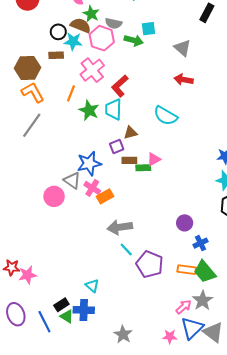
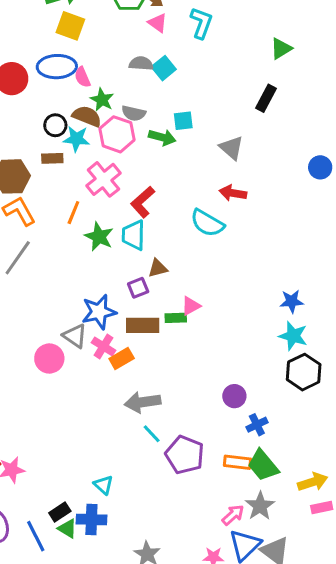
cyan semicircle: (165, 116) -> (207, 223), moved
brown rectangle: (129, 160) -> (143, 325), moved, size x1.5

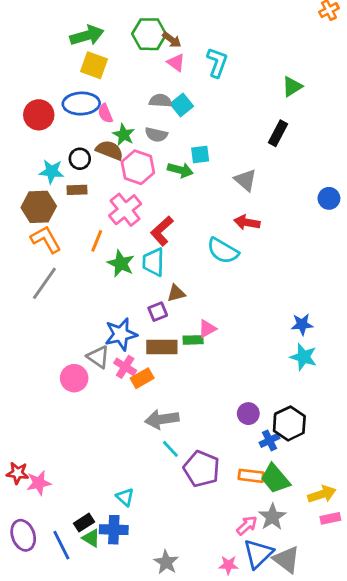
gray semicircle: (134, 113) -> (156, 135), moved
cyan star: (76, 139) -> (51, 171), moved
black hexagon: (304, 372) -> (289, 423), moved

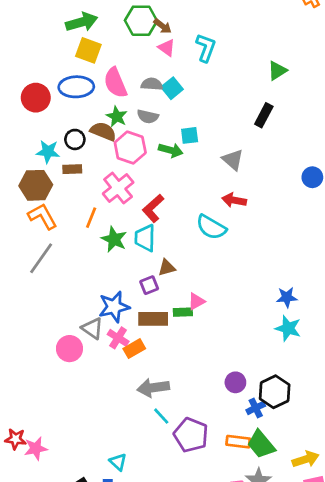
pink semicircle: (105, 113) -> (115, 83), moved, size x1.6

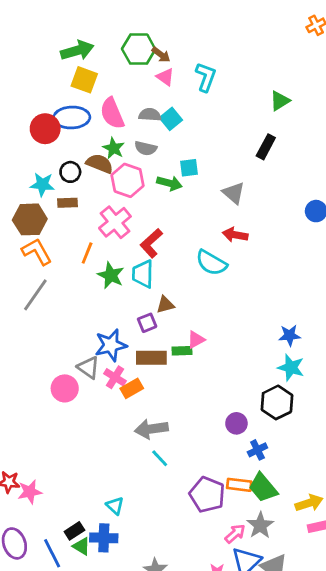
red circle: (36, 98) -> (45, 129), moved
black hexagon: (275, 392) -> (277, 402), moved
purple pentagon: (191, 435) -> (207, 495), moved

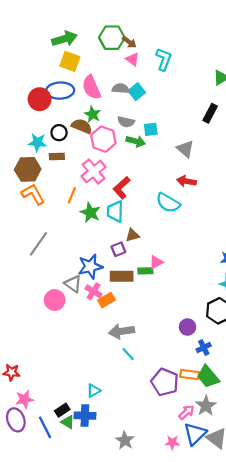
gray semicircle: (146, 148) -> (126, 122), moved
gray line: (35, 295) -> (39, 244), moved
pink star: (30, 492) -> (24, 399), moved
cyan triangle: (115, 506) -> (94, 391), turned 48

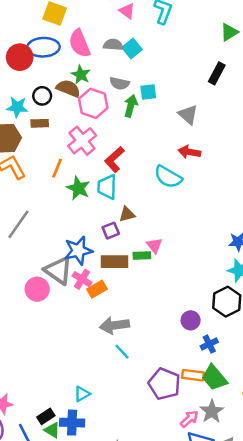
green arrow: (136, 141) -> (131, 106), turned -90
pink triangle: (156, 262) -> (154, 246), turned -40
gray triangle: (73, 284) -> (58, 270), size x1.4

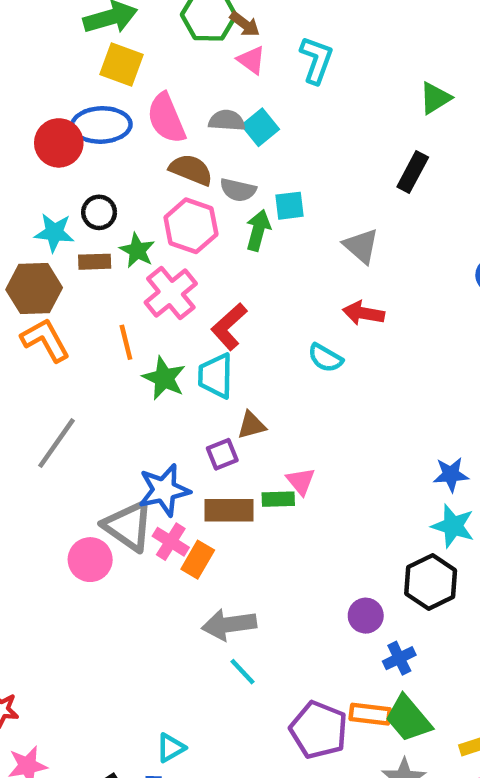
green star: (81, 75) -> (137, 250), moved
brown semicircle: (68, 88) -> (191, 170), moved
orange line: (57, 168) -> (126, 342), turned -36
cyan semicircle: (168, 177) -> (325, 358), size x0.7
orange rectangle: (97, 289) -> (198, 560), turned -30

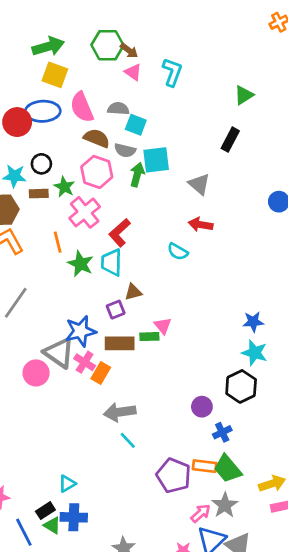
cyan square: (260, 127) -> (136, 125), moved, turned -30
cyan square: (290, 206) -> (156, 160), size x1.5
cyan triangle: (171, 748) -> (67, 484), moved

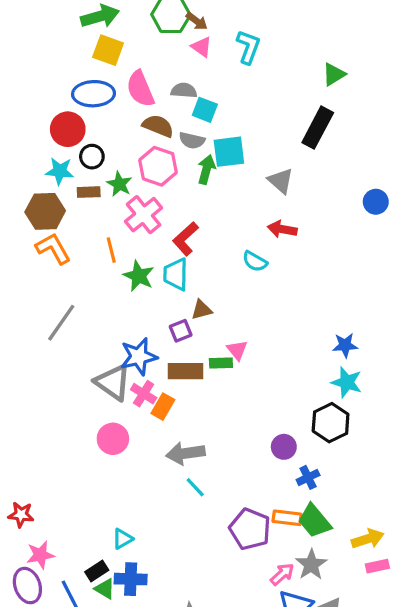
red circle: (17, 122) -> (68, 129), moved
black rectangle: (230, 140) -> (318, 128), size x1.4
pink circle: (36, 373) -> (113, 439), moved

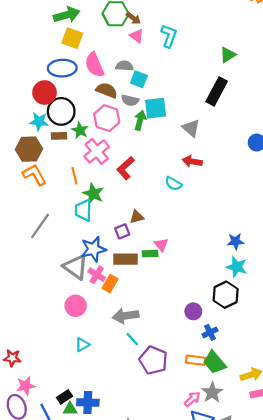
black circle: (92, 157) -> (61, 111), size x1.6
cyan trapezoid: (176, 274) -> (83, 210), moved
purple pentagon: (250, 529) -> (153, 360), moved
cyan triangle: (123, 539) -> (82, 345), moved
green triangle: (105, 589) -> (70, 409), turned -32

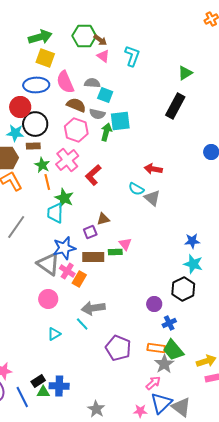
gray triangle: (191, 128) -> (152, 198), moved
green star: (80, 130) -> (42, 165), moved
cyan line: (132, 339) -> (82, 324), moved
gray star: (212, 392) -> (164, 364), moved

